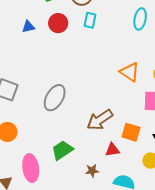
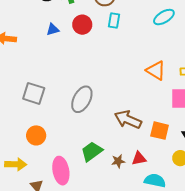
cyan ellipse: (140, 19) -> (164, 17), turned 50
brown arrow: (100, 120) -> (128, 120), turned 60
red triangle: (112, 150) -> (139, 158), moved
brown star: (92, 171) -> (118, 161), moved

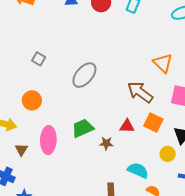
gray square: (34, 93) -> (39, 59), size x0.6
brown arrow: (128, 120) -> (140, 92), moved
red triangle: (139, 158) -> (127, 126), moved

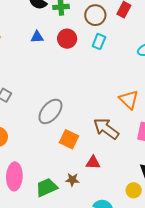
orange square: (153, 123) -> (69, 139), moved
green trapezoid: (83, 128) -> (47, 187), moved

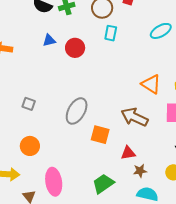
red circle: (67, 39) -> (75, 48), moved
brown star: (72, 180) -> (140, 171), moved
green trapezoid: (47, 187) -> (103, 184), moved

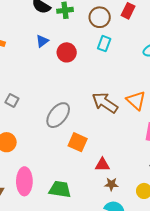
blue triangle: (49, 40) -> (42, 41), turned -32
brown arrow: (134, 117) -> (105, 103), moved
green trapezoid: (103, 184) -> (60, 189), moved, turned 35

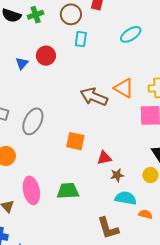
blue triangle: (42, 41) -> (22, 63), moved
gray ellipse: (58, 115) -> (33, 121), moved

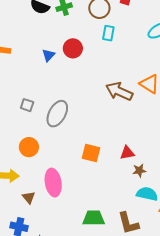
orange square: (75, 141) -> (91, 153), moved
green trapezoid: (68, 191) -> (94, 218), moved

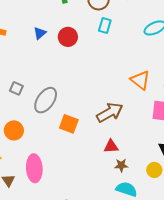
blue triangle: (48, 55) -> (40, 33), moved
brown arrow: (119, 91) -> (110, 112), moved, turned 120
orange square: (91, 153) -> (69, 124), moved

